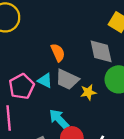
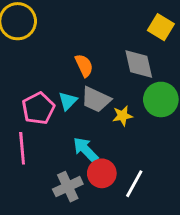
cyan triangle: (45, 81) -> (68, 101), turned 49

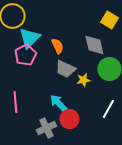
cyan triangle: (68, 101) -> (29, 38), moved, size x1.6
pink pentagon: (38, 108) -> (25, 55), moved
white line: (134, 184) -> (108, 109), moved

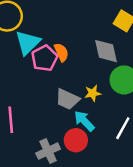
pink pentagon: (25, 55) -> (44, 58), moved
gray trapezoid: (65, 69) -> (67, 99), moved
cyan arrow: (58, 103) -> (84, 121), moved

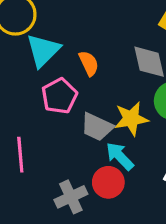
pink pentagon: (44, 58) -> (59, 96), moved
yellow star: (93, 93) -> (131, 119), size x1.5

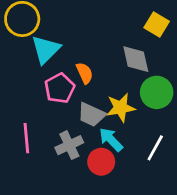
orange semicircle: (89, 63) -> (85, 73), moved
gray cross: (71, 197) -> (69, 145), moved

